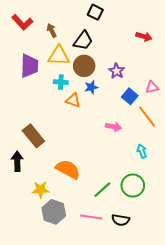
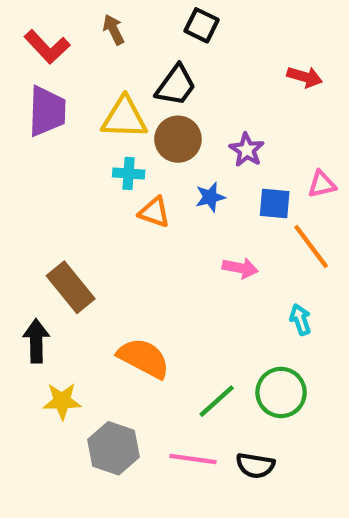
brown arrow: (52, 30) -> (114, 30), moved
purple trapezoid: (29, 66) -> (47, 111), moved
blue star: (91, 87) -> (210, 197), moved
blue square: (130, 96) -> (275, 204), turned -35
yellow star: (41, 190) -> (62, 401), moved

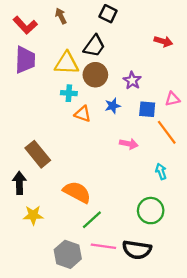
green line: (217, 401) -> (92, 220), moved
gray hexagon: (114, 448) -> (68, 254), moved
black semicircle: (255, 465) -> (137, 250), size x1.4

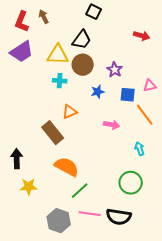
brown arrow: (61, 16) -> (44, 17), moved
red L-shape: (25, 25) -> (22, 22), turned 65
purple trapezoid: (25, 60) -> (22, 52), turned 55
orange triangle: (83, 114) -> (70, 112), moved, turned -42
brown rectangle: (38, 154) -> (53, 133), moved

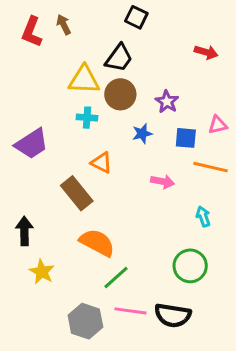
purple trapezoid: (22, 52) -> (32, 144), moved
orange triangle: (70, 112) -> (101, 163), turned 49
orange line: (145, 115) -> (210, 167), turned -40
yellow star: (29, 187) -> (42, 272), turned 30

